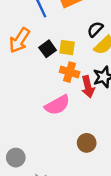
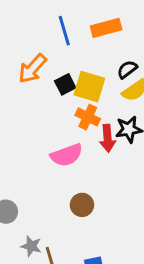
yellow square: (67, 48) -> (89, 87), size x1.5
brown circle: (87, 143) -> (82, 205), moved

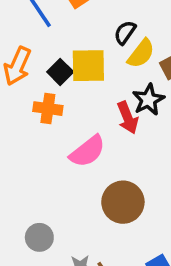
orange cross: (88, 117) -> (48, 109), moved
brown circle: (82, 205) -> (123, 202), size x1.5

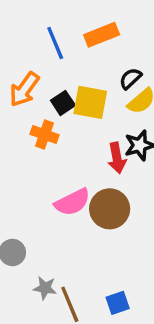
pink semicircle: (87, 151) -> (72, 202), moved
brown circle: (123, 202) -> (110, 209), moved

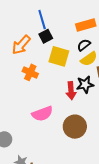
orange rectangle: (102, 35) -> (86, 25), moved
black square: (63, 103) -> (46, 36), moved
brown circle: (110, 209) -> (75, 127), moved

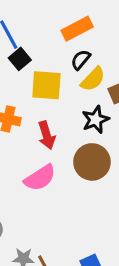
red arrow: (71, 91) -> (47, 135), moved
brown circle: (75, 127) -> (92, 162), moved

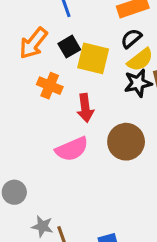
black square: (20, 59) -> (69, 47), moved
black star: (95, 120) -> (138, 83), moved

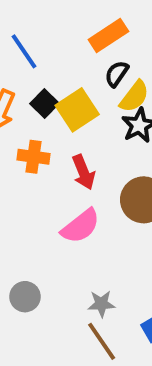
yellow square: (93, 58) -> (77, 110), turned -32
gray star: (42, 226) -> (101, 304), moved

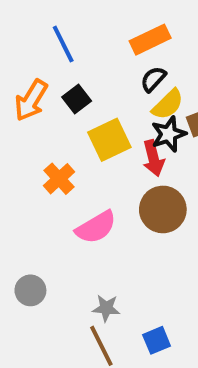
yellow square: (77, 110) -> (109, 140), moved
orange cross: (33, 157) -> (59, 179), moved, turned 32
red arrow: (84, 172) -> (153, 158), moved

